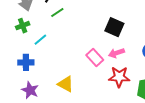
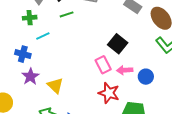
pink arrow: (116, 53) -> (125, 70), moved
pink rectangle: (95, 58) -> (103, 65), moved
purple star: (30, 90) -> (30, 77), moved

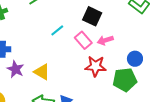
cyan line: (43, 36) -> (57, 30), moved
blue circle: (146, 77) -> (135, 59), moved

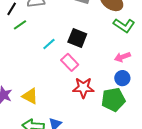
cyan line: (57, 30) -> (49, 44), moved
pink arrow: (105, 40) -> (122, 57), moved

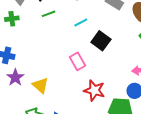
cyan line: (49, 44) -> (81, 22), moved
pink rectangle: (70, 62) -> (77, 61), moved

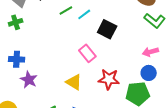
green line: (49, 14) -> (66, 10), moved
yellow triangle: (41, 85) -> (74, 82), moved

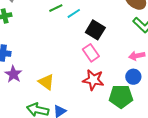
pink rectangle: (87, 53) -> (91, 53), moved
yellow triangle: (74, 82) -> (46, 82), moved

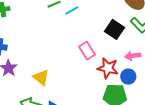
black square: (95, 30) -> (115, 29), moved
red star: (93, 80) -> (108, 68), moved

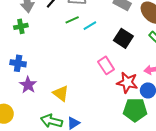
black square: (115, 29) -> (123, 38), moved

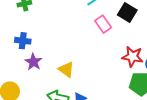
pink rectangle: (106, 65) -> (103, 24), moved

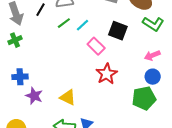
red star: (133, 57) -> (107, 74), moved, turned -30

